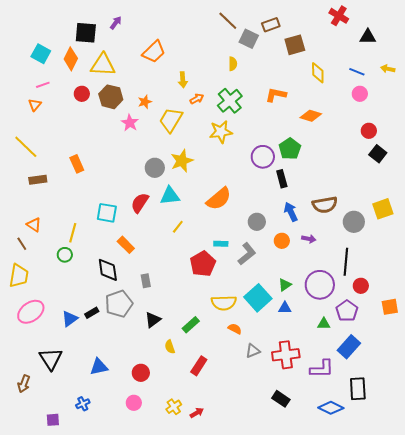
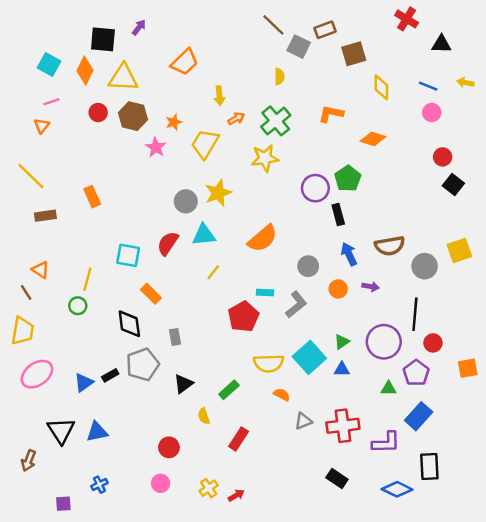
blue triangle: (99, 367) -> (97, 432), moved

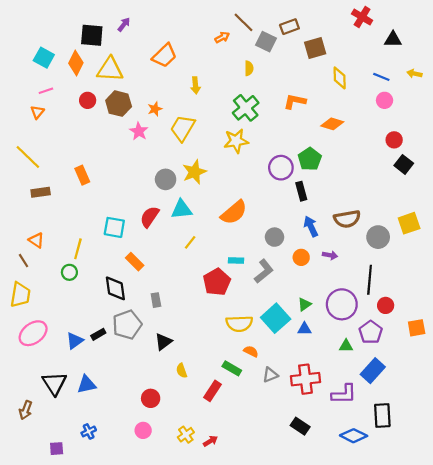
orange arrow: (236, 119) -> (222, 37), moved
green rectangle: (229, 390) -> (232, 368), moved, turned 72

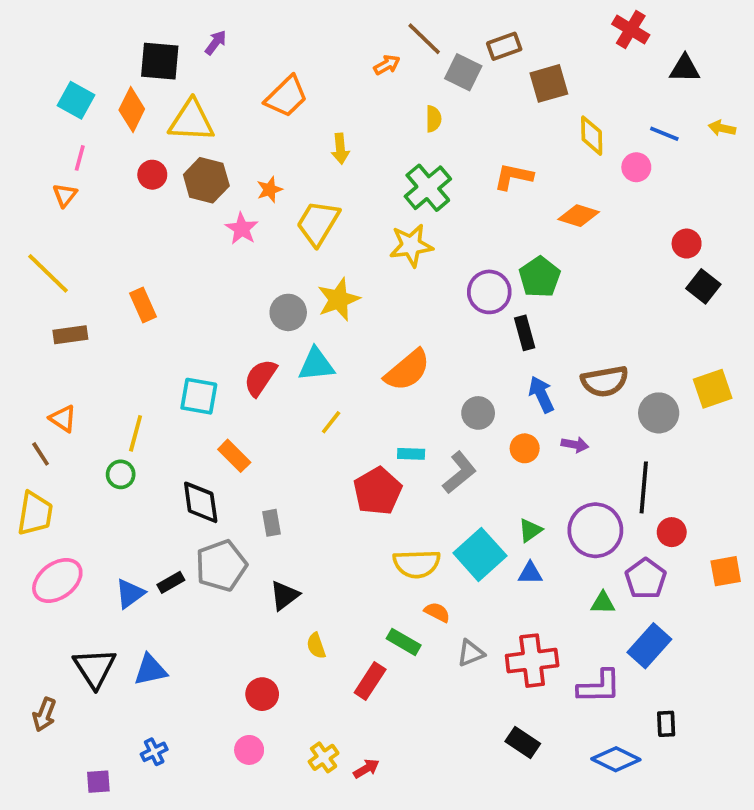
pink line: (46, 91) -> (80, 158), turned -56
pink circle: (385, 100) -> (636, 167), moved
black rectangle: (382, 415) -> (666, 724), size x0.6

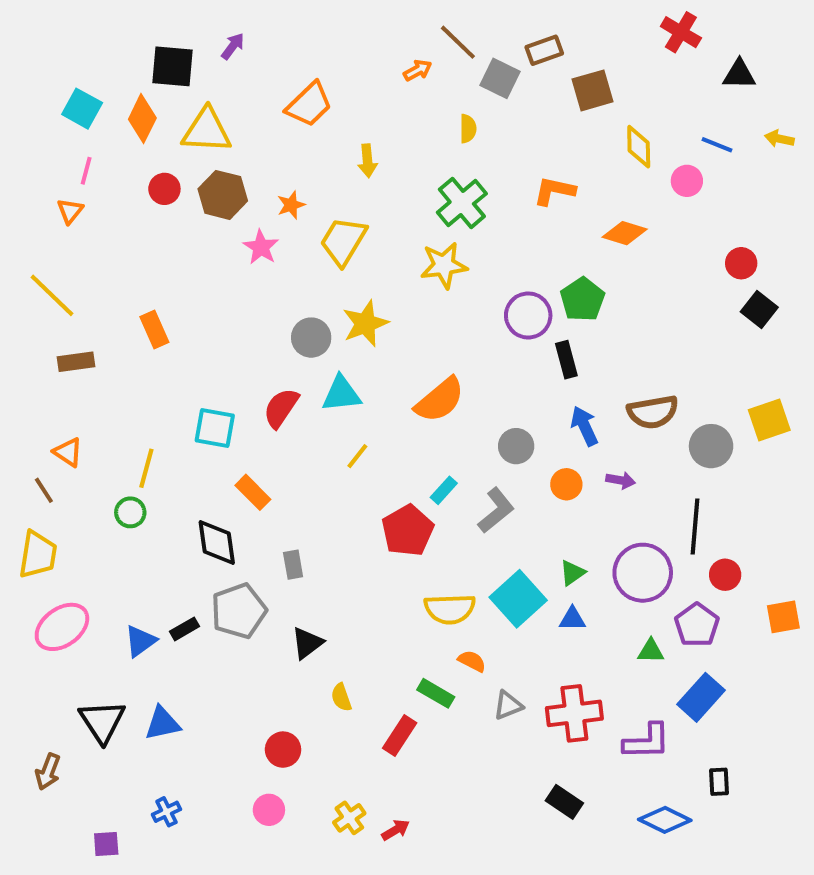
cyan rectangle: (411, 454) -> (444, 490), turned -50

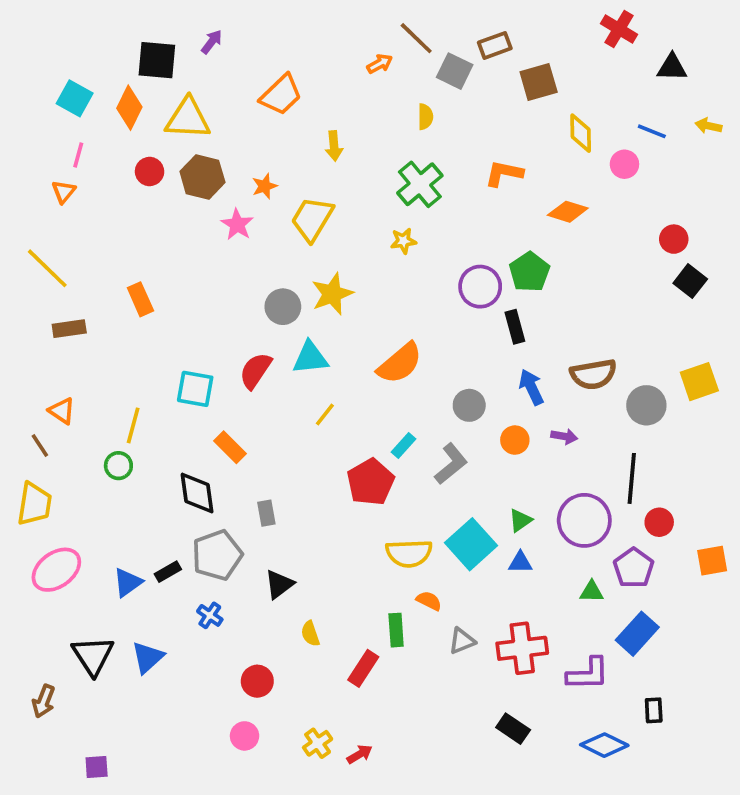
yellow star: (444, 265) -> (403, 241), size x0.6
green rectangle: (436, 693) -> (396, 630), turned 56
blue triangle: (162, 723) -> (148, 657), turned -30
blue cross: (166, 812) -> (210, 615), moved, turned -30

